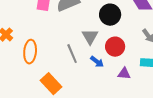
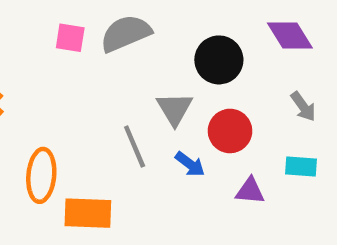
orange ellipse: (30, 52) -> (41, 175), moved
orange rectangle: (51, 84) -> (88, 213), turned -45

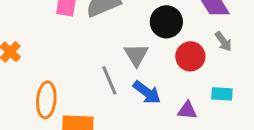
gray arrow: (303, 107) -> (223, 41), moved
red circle: (230, 131) -> (190, 56), moved
blue arrow: (190, 164) -> (147, 92), size x1.4

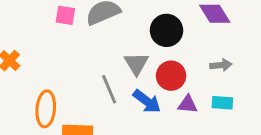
gray arrow: (223, 41) -> (221, 65), moved, turned -60
red circle: (190, 56) -> (171, 76), moved
purple triangle: (187, 110) -> (188, 104), moved

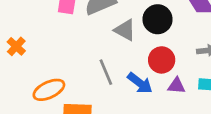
gray triangle: (136, 64) -> (125, 30), moved, turned -30
orange ellipse: (46, 109) -> (49, 90), turned 60

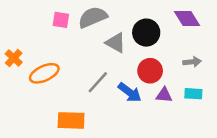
gray line: (106, 72) -> (98, 82), turned 65
orange ellipse: (49, 90) -> (44, 73), moved

